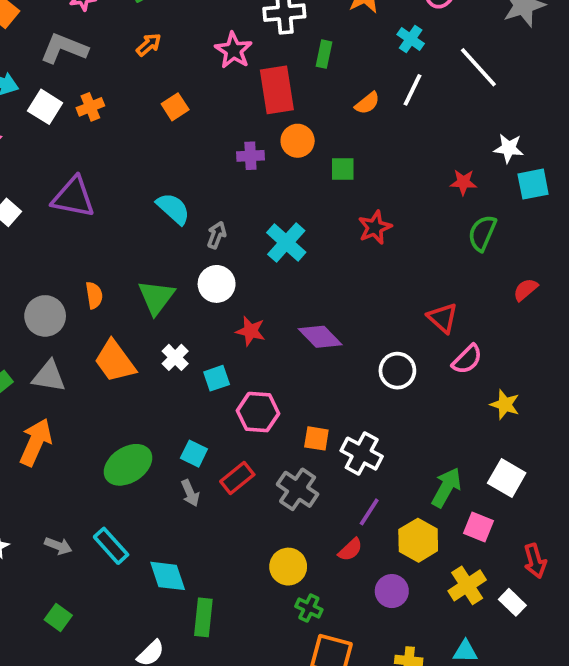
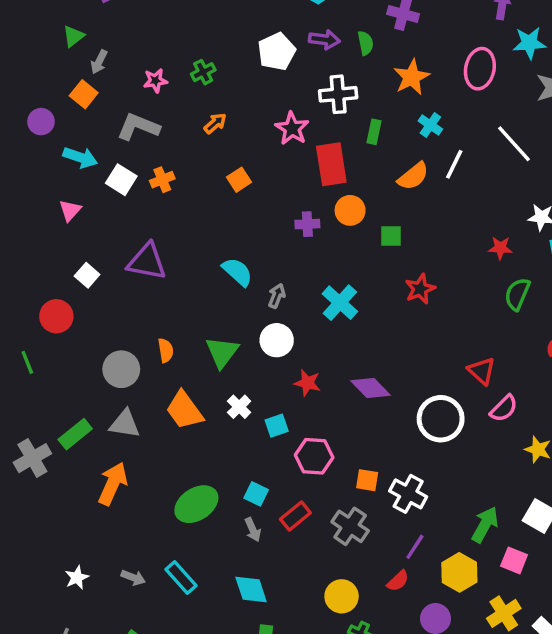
cyan cross: (411, 39) -> (430, 125), moved
orange semicircle: (367, 103) -> (413, 176), size x1.4
white circle: (397, 371) -> (441, 419), size x1.4
cyan diamond: (168, 576) -> (251, 589), moved

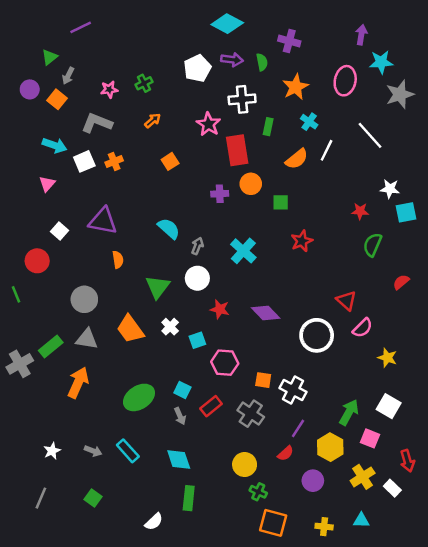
purple circle: (41, 122) -> (30, 89), moved
white square: (121, 180) -> (84, 161), turned 35
orange semicircle: (166, 350) -> (118, 260), moved

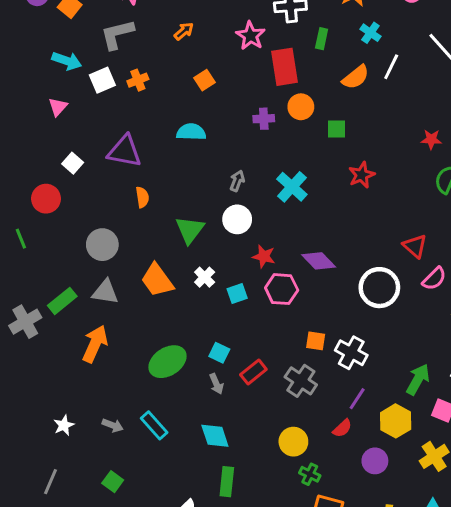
gray L-shape: (97, 123) -> (117, 34), turned -36
cyan semicircle: (169, 229) -> (191, 132), moved, turned -40
pink hexagon: (225, 363) -> (282, 289), moved

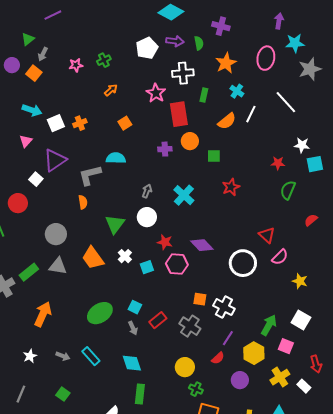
gray L-shape: (117, 34) -> (90, 175), moved
purple triangle: (125, 151) -> (55, 160), moved, turned -45
orange arrow: (95, 344) -> (43, 314), moved

